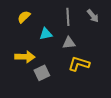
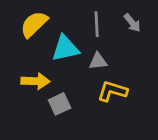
yellow semicircle: (24, 17) -> (34, 24), size x1.5
cyan triangle: (46, 34) -> (65, 48), size x1.5

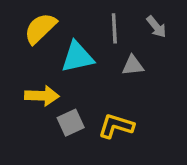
gray triangle: (98, 61) -> (133, 65), moved
yellow L-shape: (112, 91) -> (116, 126), moved

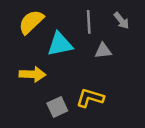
gray square: (71, 123) -> (57, 107), moved

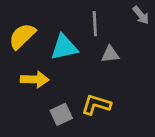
gray arrow: (121, 21) -> (141, 15), moved
yellow semicircle: (31, 22) -> (22, 36), moved

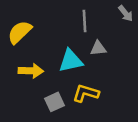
cyan triangle: (64, 47) -> (71, 61), moved

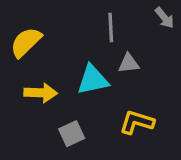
yellow L-shape: (86, 93) -> (137, 122), moved

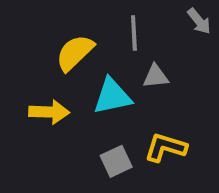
yellow semicircle: (26, 42) -> (75, 53), moved
gray square: (72, 134) -> (116, 161), moved

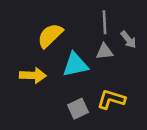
gray arrow: (199, 21) -> (128, 40), moved
gray line: (134, 33) -> (105, 22), moved

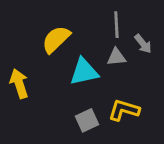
yellow arrow: (33, 75) -> (19, 84), moved, turned -110

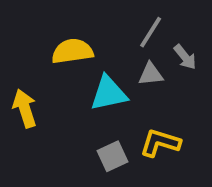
gray line: (116, 25) -> (151, 32), turned 35
yellow semicircle: (56, 39) -> (72, 51), turned 36

